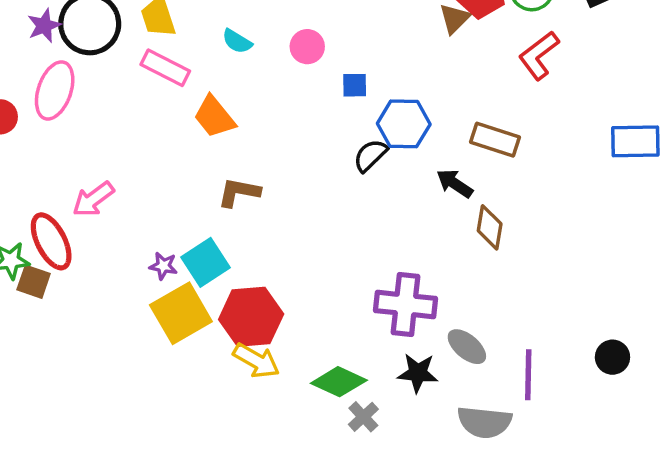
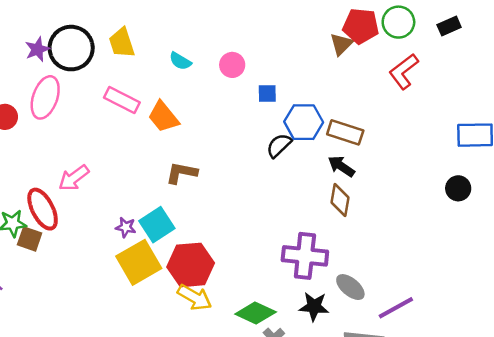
pink rectangle: (165, 68) -> (122, 100), moved
brown rectangle: (495, 140) -> (345, 132), moved
brown diamond: (490, 227) -> (340, 200), moved
black circle: (612, 357) -> (458, 188), moved
purple line: (528, 375) -> (396, 308), turned 60

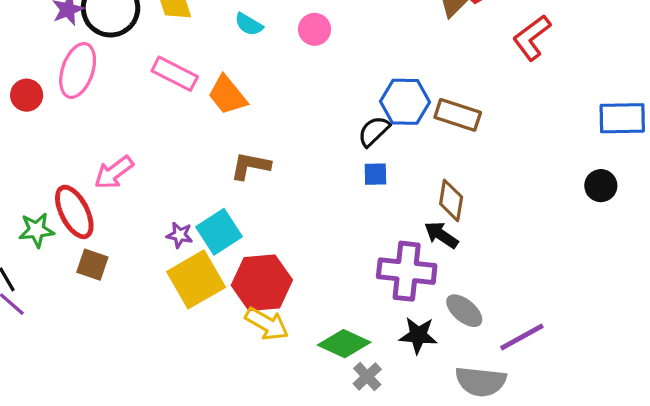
blue square: (267, 94) -> (375, 174), moved
black arrow: (341, 166) -> (441, 235), moved
brown square: (30, 239) -> (92, 265), moved

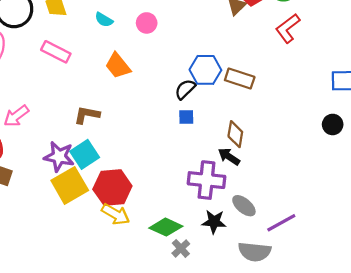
orange trapezoid: (227, 95) -> (118, 66), moved
brown L-shape: (250, 166) -> (87, 115), moved
purple star: (180, 235) -> (59, 157), size x1.8

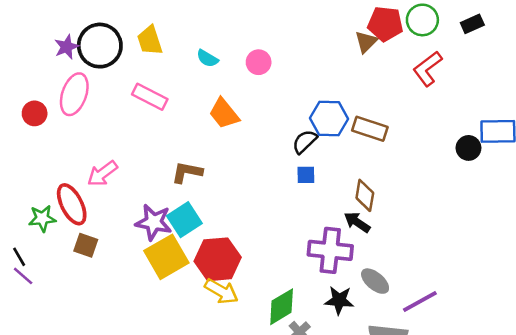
black circle: (333, 124) -> (468, 148), moved
green diamond: (166, 227) -> (282, 307), turned -56

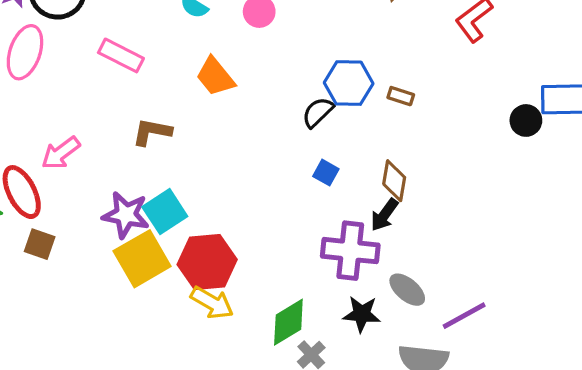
brown rectangle: (370, 129) -> (401, 96), size x0.6
brown L-shape: (187, 172) -> (152, 132), moved
blue square: (306, 175) -> (326, 173), moved, turned 30
black arrow: (357, 222) -> (384, 215), turned -88

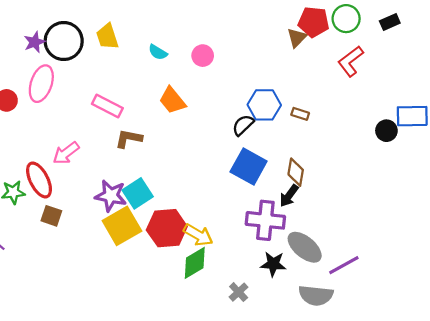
pink rectangle: (121, 55) -> (107, 106), moved
blue square: (326, 173) -> (249, 167), size x2.0
gray ellipse: (407, 290) -> (305, 247), size x1.4
yellow arrow: (212, 303) -> (198, 235), moved
green diamond: (288, 322) -> (195, 263), moved

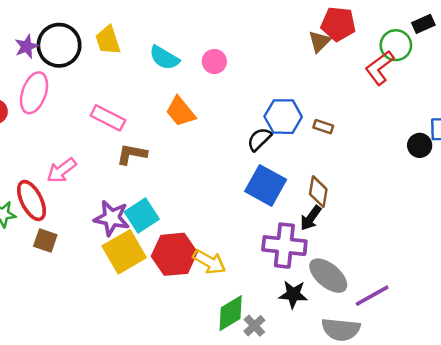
green circle: (346, 19) -> (396, 45), moved
cyan semicircle: (158, 52) -> (164, 58), size x1.4
green diamond: (195, 263) -> (231, 313), moved

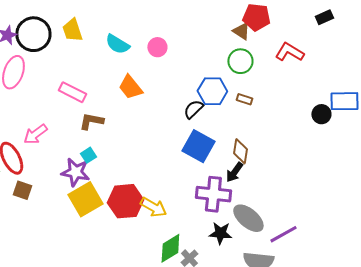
brown triangle: (319, 41) -> (241, 31), turned -42
green circle: (396, 45) -> (240, 61), moved
red L-shape: (380, 68) -> (289, 52), turned 68
cyan square: (142, 215) -> (88, 155), moved, size x0.6

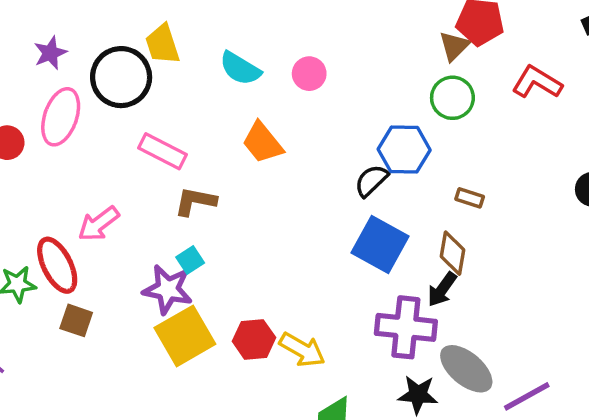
brown triangle: (241, 31) -> (454, 46), turned 42
black circle: (33, 34) -> (121, 77), moved
brown rectangle: (244, 99) -> (470, 198), moved
red hexagon: (125, 201) -> (254, 339), size x0.7

